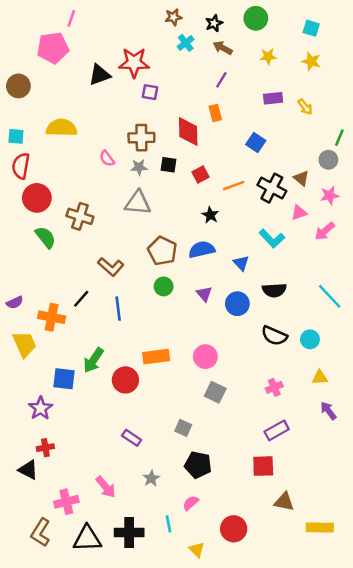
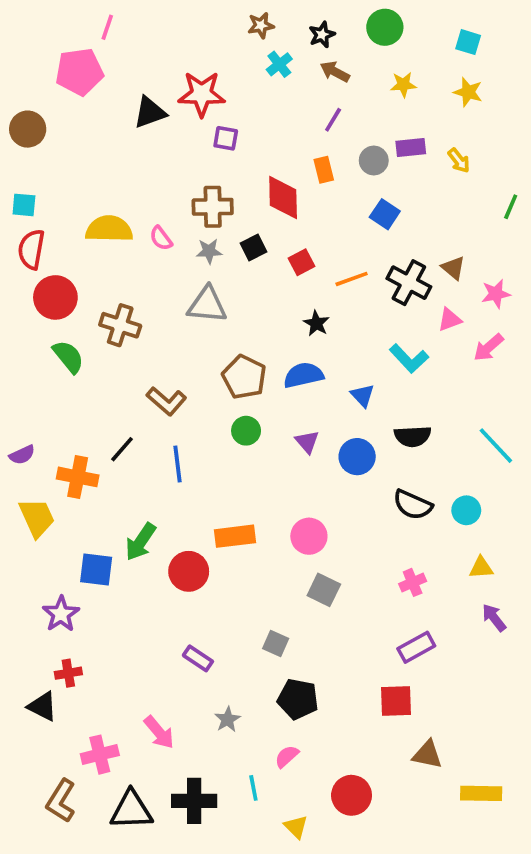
yellow semicircle: (61, 128) -> (109, 229), moved
gray circle: (328, 160) -> (374, 160), moved
black square: (168, 165) -> (253, 247), turned -35

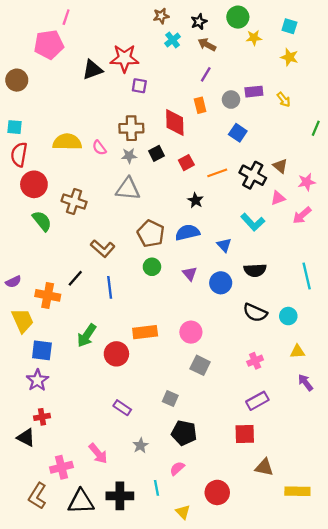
yellow star: (403, 85) -> (254, 38), moved
cyan line: (496, 446) -> (307, 276), turned 30
blue square: (96, 570) -> (42, 350), moved

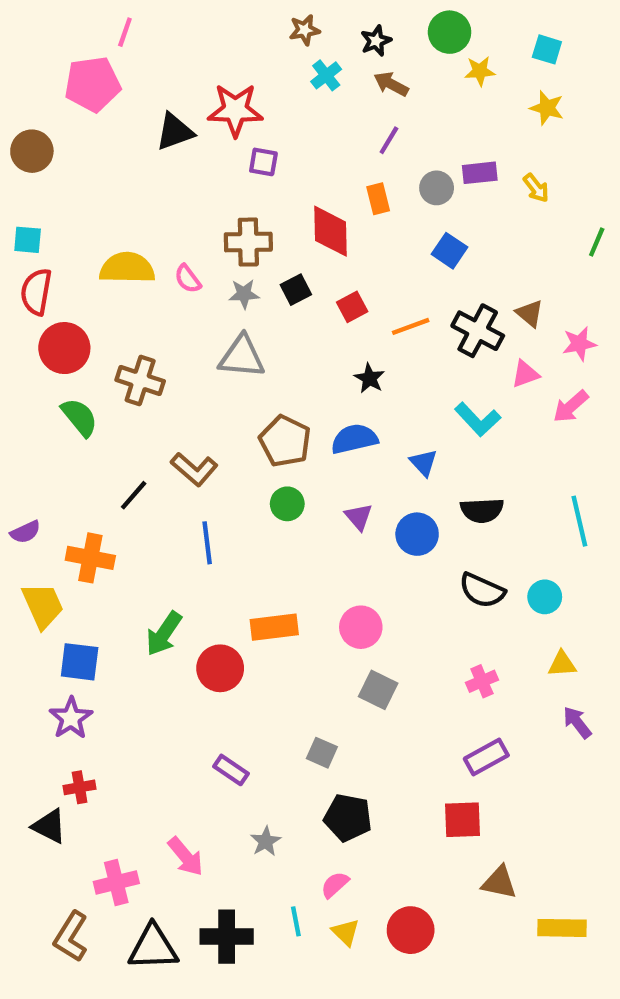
black line: (75, 278) -> (134, 495), moved
yellow triangle: (183, 512) -> (346, 932), moved

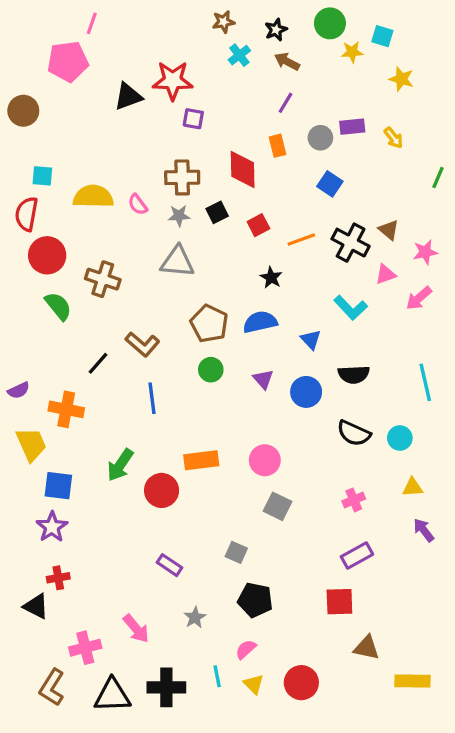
cyan square: (547, 49) -> (382, 36), moved
cyan square: (28, 240) -> (42, 176), moved

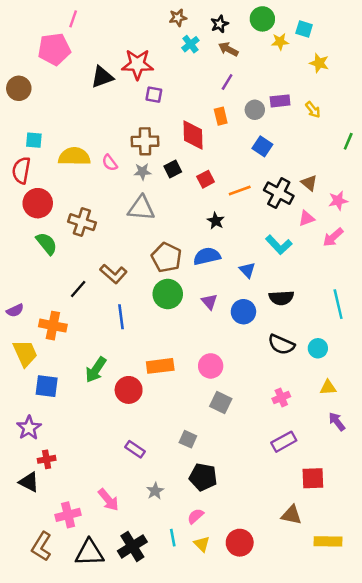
green circle: (211, 370) -> (168, 294), size x1.5
purple star: (52, 527) -> (29, 428), moved
red square: (339, 602) -> (313, 478), moved
black cross: (166, 687) -> (132, 546), turned -32

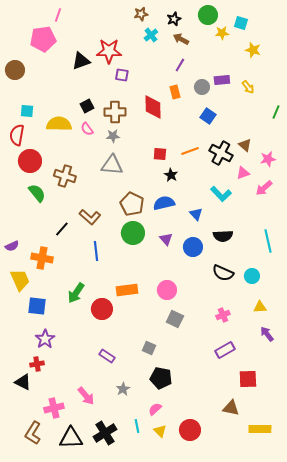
black square: (173, 169) -> (87, 106), moved
red square: (206, 179) -> (160, 154), moved, turned 32
purple star: (29, 428) -> (45, 339), moved

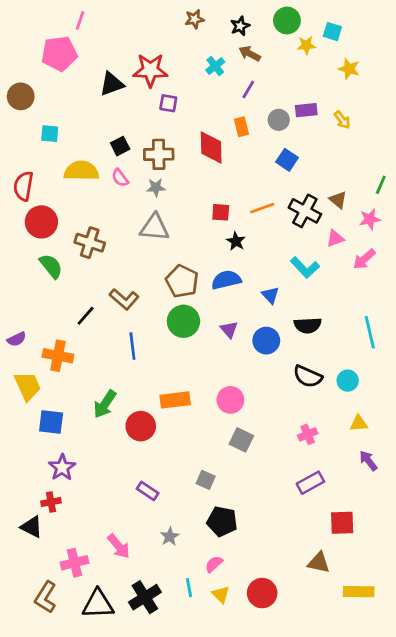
cyan cross: (151, 35) -> (215, 66), moved
cyan square: (27, 111) -> (50, 134), moved
green line: (276, 112) -> (381, 185), moved

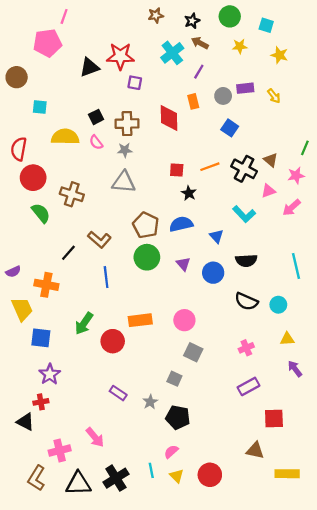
yellow star: (306, 45) -> (240, 46), moved
cyan cross: (215, 66) -> (172, 53), size x1.5
gray square: (206, 480) -> (174, 379), moved
gray star: (170, 536) -> (150, 402), moved

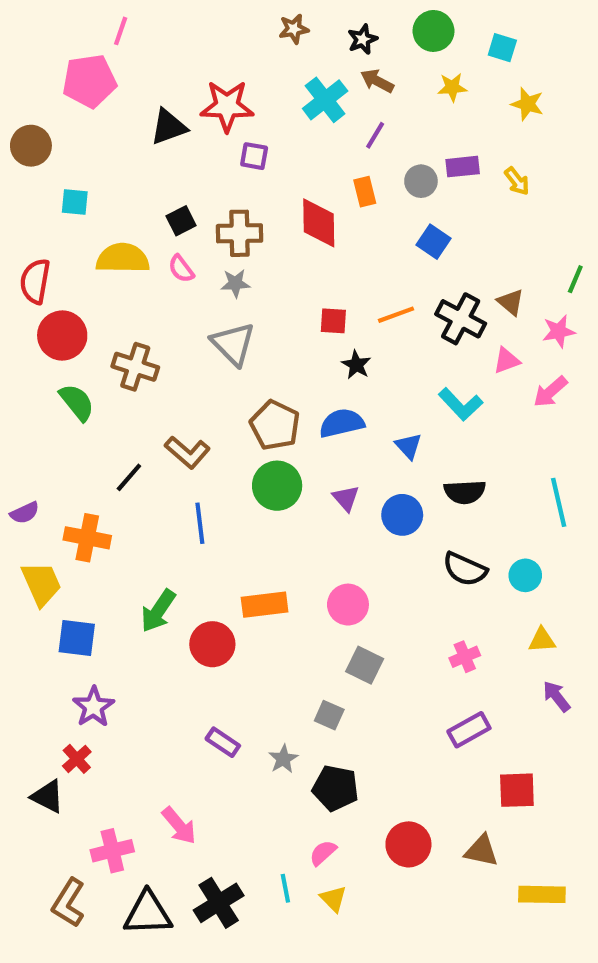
gray triangle: (124, 182) -> (233, 344), turned 40
red cross: (41, 402) -> (77, 759), turned -32
red circle: (210, 475) -> (408, 844), moved

